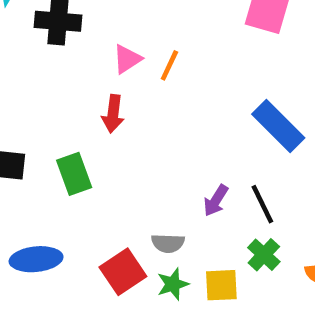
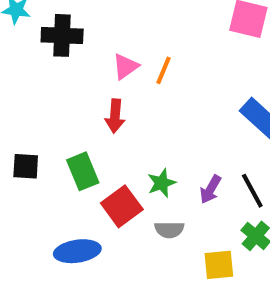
blue ellipse: (36, 259) -> (77, 251), moved
red square: (123, 272) -> (122, 206), moved
green star: (173, 284) -> (162, 183), moved

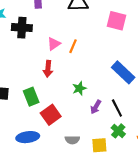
green star: (162, 183) -> (79, 88), moved
gray semicircle: (169, 230) -> (72, 140), moved

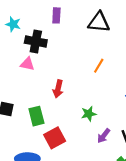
pink triangle: (54, 44) -> (27, 64), moved, turned 40
orange line: (73, 46) -> (99, 66), moved

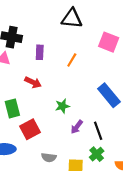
purple rectangle: (56, 15) -> (40, 52), moved
red arrow: (58, 89) -> (33, 82), turned -77

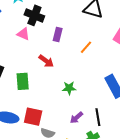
purple arrow: (77, 127) -> (76, 118), moved
red square: (30, 129) -> (33, 117), moved, turned 30

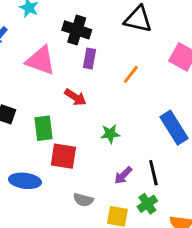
black cross: (34, 15) -> (77, 30), moved
pink triangle: (23, 34) -> (41, 61), size x1.6
red square: (33, 117) -> (63, 156), moved

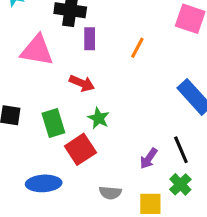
green star: (110, 134) -> (99, 118), moved, turned -30
red square: (63, 156) -> (80, 149), turned -32

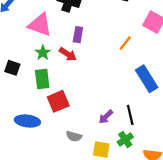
purple rectangle: (90, 39) -> (78, 35), moved
orange line: (137, 48) -> (125, 43), moved
green star: (99, 118) -> (43, 53), moved

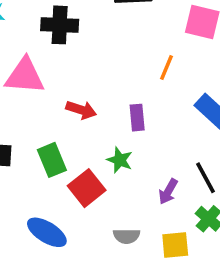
purple rectangle: (78, 35) -> (137, 118), moved
green star: (43, 53) -> (120, 160), moved
blue ellipse: (27, 121) -> (47, 232), turned 40

